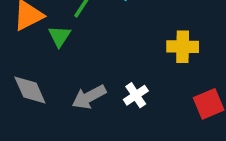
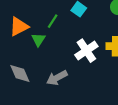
white cross: (136, 95) -> (86, 51), moved, size x1.5

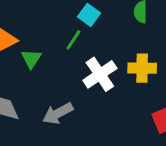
green line: (53, 21) -> (73, 40), moved

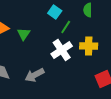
green line: (73, 40) -> (66, 27), moved
green triangle: (31, 59) -> (24, 34), moved

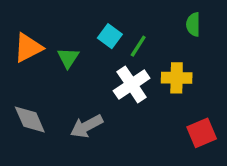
green semicircle: (88, 10) -> (193, 24), moved
cyan square: (55, 12) -> (110, 36), moved

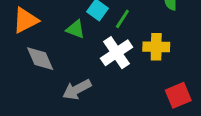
green triangle: (68, 58) -> (75, 29), moved, turned -42
gray diamond: (30, 120) -> (40, 59), moved

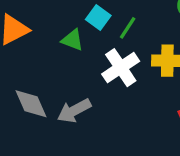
gray diamond: (40, 59) -> (31, 104), moved

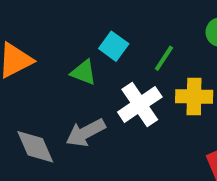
green line: (128, 28) -> (164, 58), moved
gray arrow: (74, 111) -> (86, 133), moved

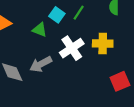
green line: (164, 58) -> (79, 13), moved

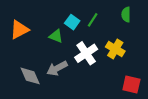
yellow cross: (103, 44) -> (115, 49), turned 30
red square: (120, 81) -> (131, 85), turned 36

